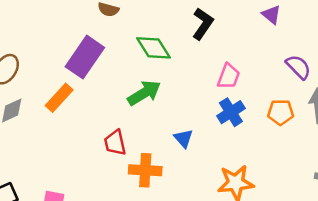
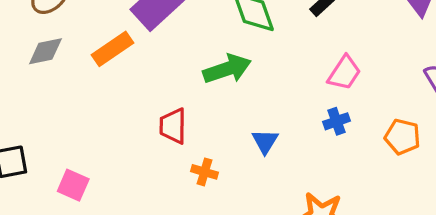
blue cross: (231, 112) -> (336, 121), size x0.7
orange cross: (145, 170) -> (204, 172), size x0.6

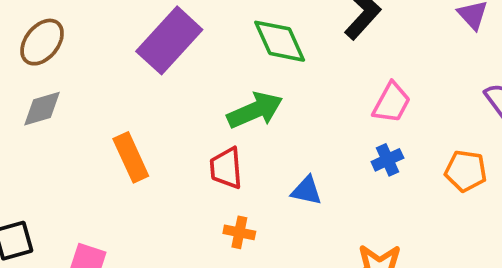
orange rectangle: (113, 49) -> (131, 157), moved, turned -75
red trapezoid: (173, 126) -> (226, 168), moved
blue triangle: (265, 141) -> (307, 191), turned -44

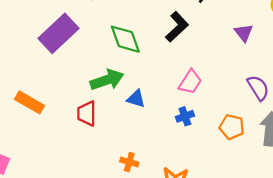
orange rectangle: (131, 157) -> (29, 102), turned -40
blue triangle: (307, 191) -> (136, 99), moved
orange cross: (239, 232) -> (129, 162), moved

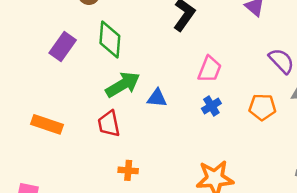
purple rectangle: (59, 33) -> (63, 47), size x0.7
green diamond: (125, 39) -> (110, 39), moved, turned 36
orange cross: (129, 162) -> (128, 170), moved

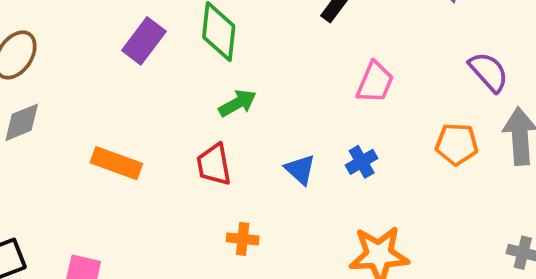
green arrow: (123, 85) -> (237, 103), size x0.7
blue triangle: (157, 98) -> (300, 169), moved, turned 35
blue cross: (211, 106) -> (362, 162), moved

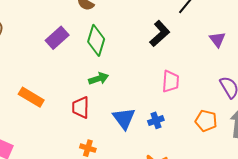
pink trapezoid: (375, 82) -> (171, 81), turned -30
blue triangle: (300, 169) -> (124, 118), size x1.4

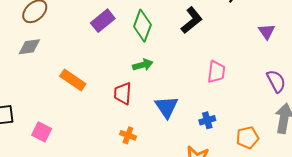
black L-shape: (160, 34) -> (192, 20), moved
blue cross: (156, 120) -> (207, 120), moved
orange pentagon: (206, 121) -> (247, 138), moved, turned -30

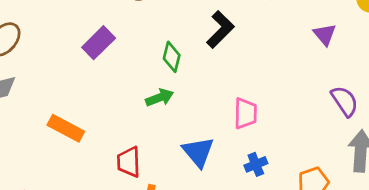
green diamond: (142, 26) -> (172, 57), moved, size x0.7
pink trapezoid: (216, 72) -> (246, 113), moved
red trapezoid: (123, 93) -> (129, 162), moved

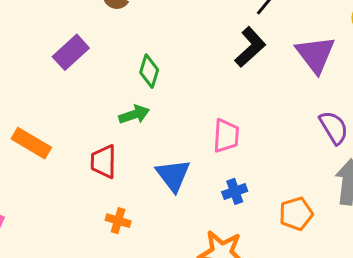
black L-shape: (220, 30) -> (250, 47), moved
purple triangle: (325, 34) -> (316, 54), size x1.6
red trapezoid: (129, 162) -> (104, 162), moved

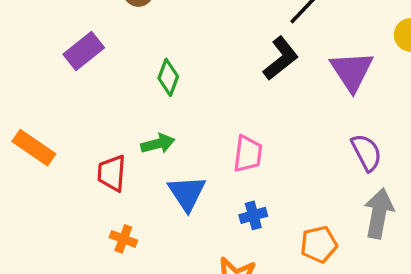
green arrow: (134, 115) -> (158, 144), moved

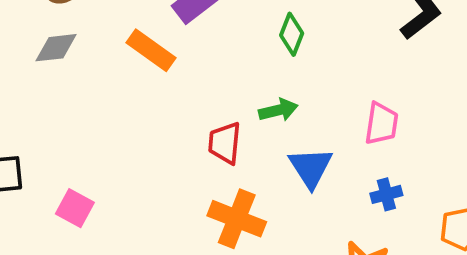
orange rectangle: (34, 148) -> (151, 50), moved
orange cross: (123, 239) -> (237, 219), size x1.8

